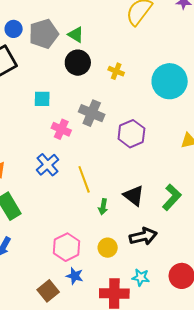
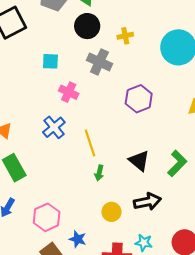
yellow cross: (116, 71) -> (125, 36), turned -35
gray cross: (92, 113) -> (99, 62), moved
green arrow: (103, 207) -> (99, 173), moved
pink hexagon: (67, 247) -> (47, 217), moved

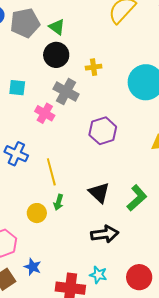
pink cross: (69, 92) -> (45, 113), moved
blue cross: (54, 127) -> (16, 154), turned -30
yellow circle: (111, 212) -> (37, 213), moved

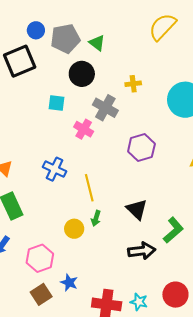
black circle: (56, 55) -> (82, 74), moved
green L-shape: (137, 198) -> (173, 230), moved
cyan star: (98, 275) -> (139, 302), moved

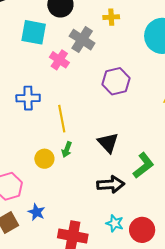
cyan square: (57, 103) -> (34, 32), size x1.5
blue cross: (55, 169) -> (28, 98), turned -30
cyan star: (139, 302) -> (115, 223), moved

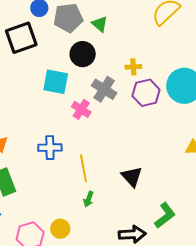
purple hexagon: (116, 81) -> (146, 93), moved
black triangle: (108, 143) -> (132, 177), moved
yellow circle: (44, 159) -> (60, 229), moved

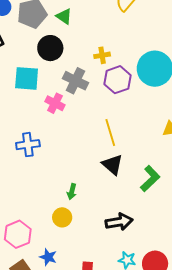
yellow line: (83, 168) -> (110, 133), moved
green L-shape: (165, 215) -> (150, 179), moved
yellow circle: (60, 229) -> (62, 217), moved

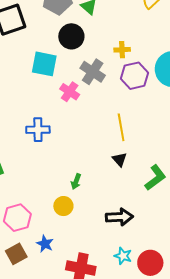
black triangle: (112, 165) -> (120, 159), size x0.7

